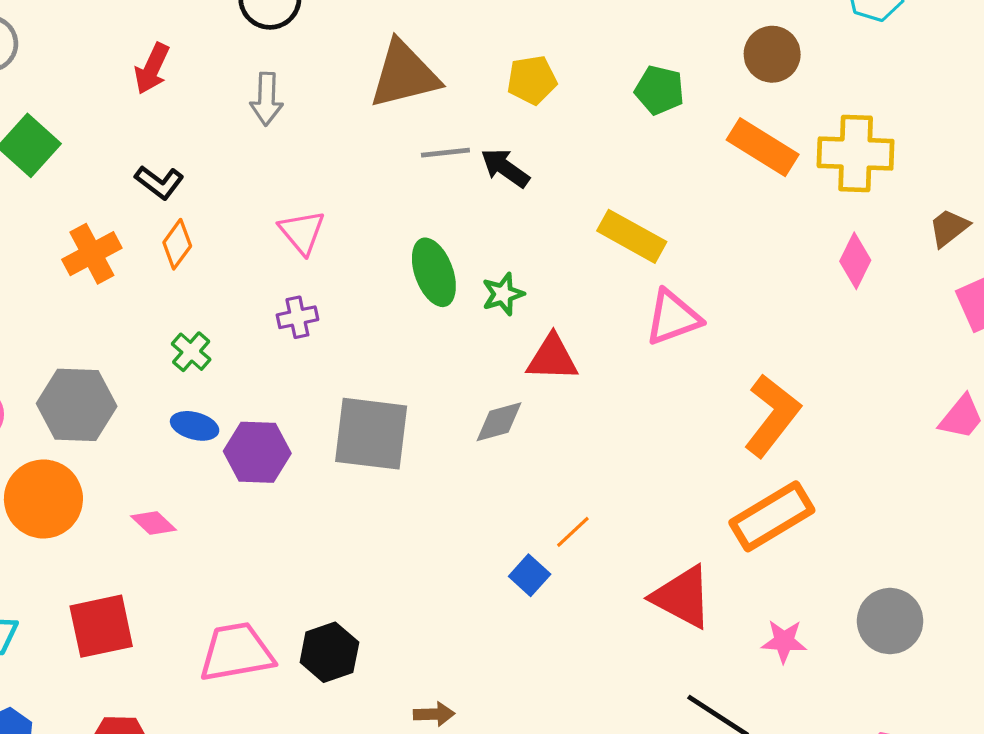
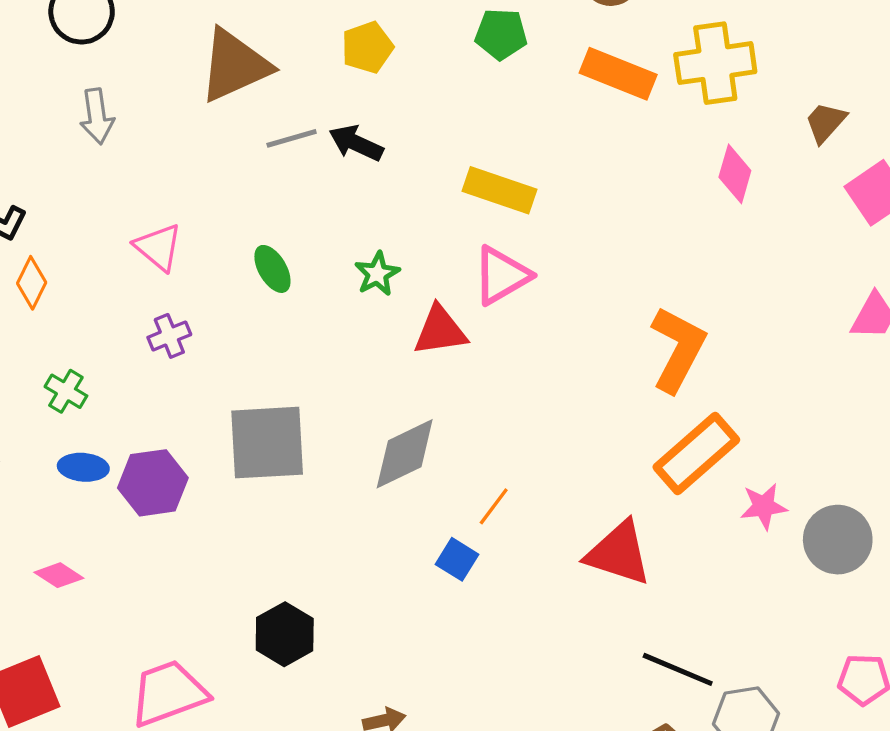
green ellipse: (434, 272) -> (272, 269), moved, size x0.7
pink triangle: (673, 317) -> (502, 275), moved
gray diamond: (499, 422) -> (405, 454), moved, size x1.4
pink star: (784, 641) -> (764, 506), moved
black hexagon: (329, 652) -> (285, 634), moved

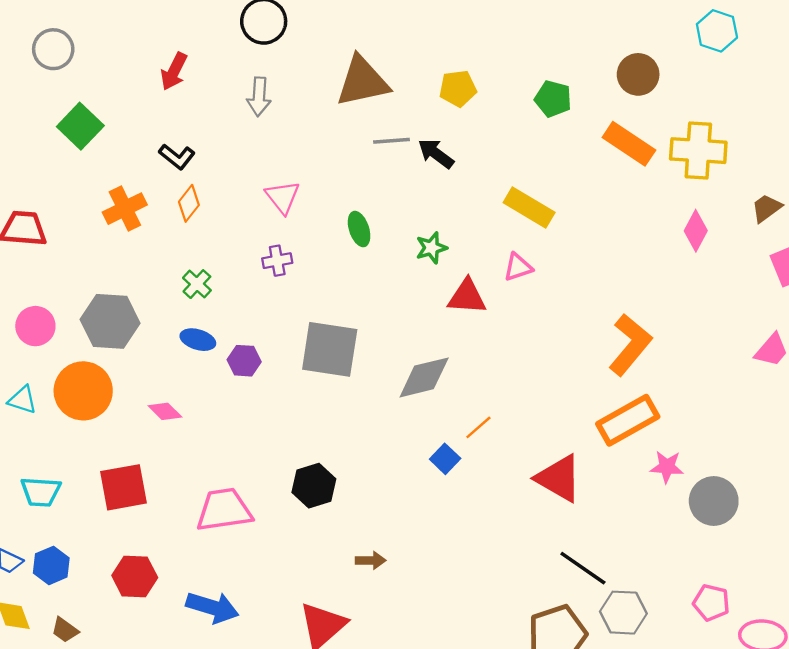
pink triangle: (502, 275) -> (518, 267), size x0.7
purple hexagon: (153, 483) -> (244, 361), size x0.7

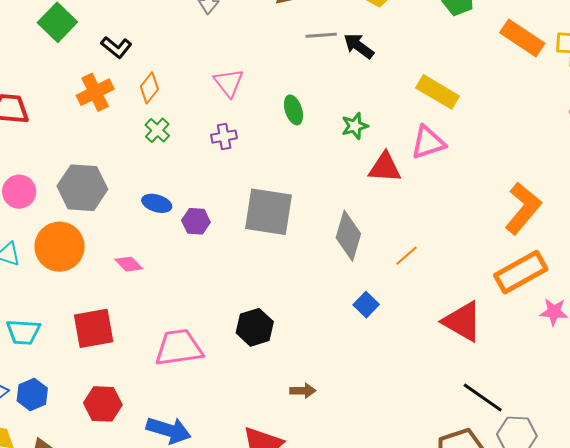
black L-shape: (177, 157) -> (116, 47), moved
pink triangle: (518, 267) -> (428, 143), size x1.4
green cross: (197, 284) -> (157, 130), moved
gray diamond: (424, 377) -> (348, 236), turned -60
orange line: (478, 427) -> (406, 256), moved

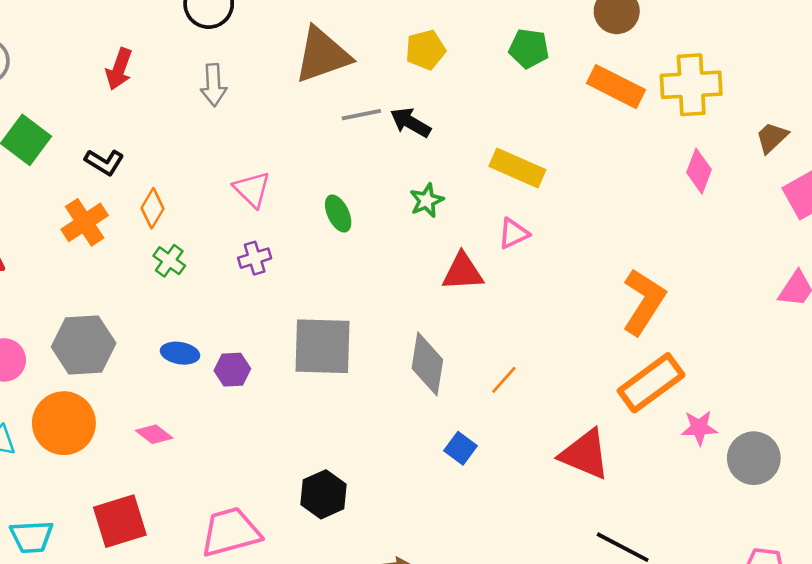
green star: (355, 126) -> (427, 200), moved
pink triangle: (428, 143) -> (513, 234), size x0.7

